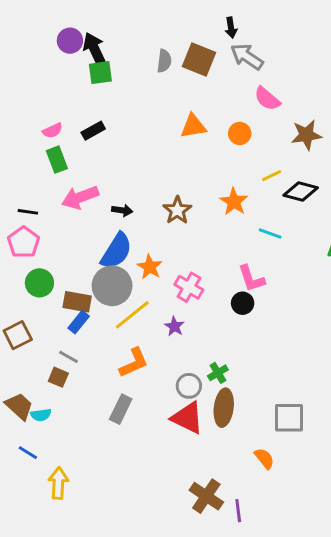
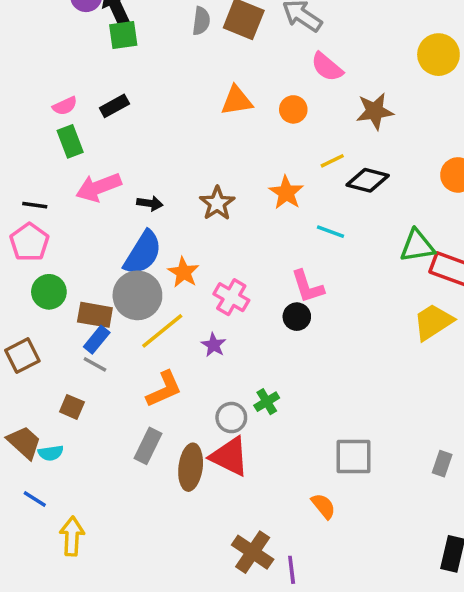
gray line: (68, 357) -> (95, 364), moved
brown ellipse: (224, 408) -> (191, 467), moved

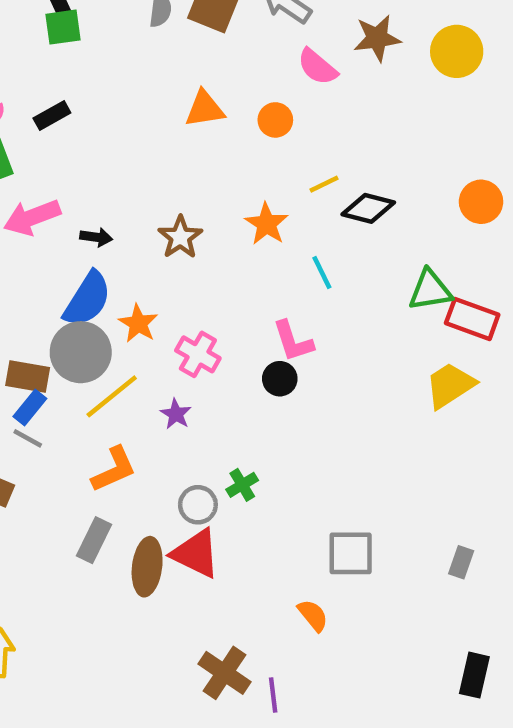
brown star: (375, 111) -> (377, 38), moved
cyan line: (330, 232) -> (322, 273), turned 44

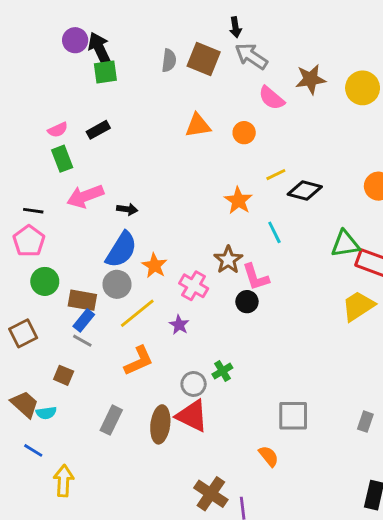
brown star: (180, 237) -> (228, 260), moved
gray circle: (81, 352) -> (117, 284), size x0.7
gray rectangle: (94, 540) -> (111, 420), moved

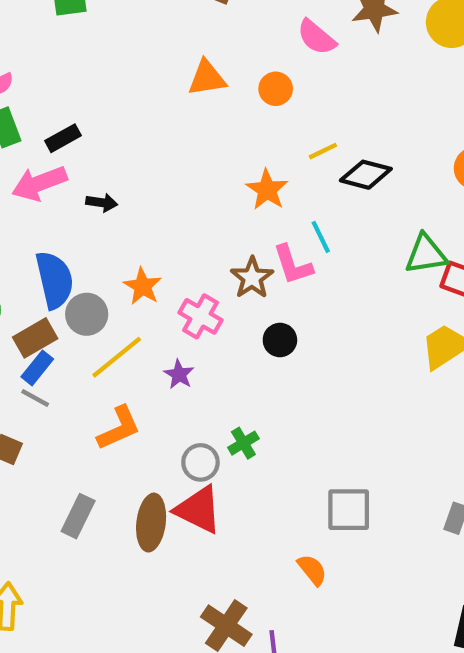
black rectangle: (98, 130) -> (63, 138), moved
blue semicircle: (121, 250) -> (54, 280), moved, turned -45
pink L-shape: (256, 277) -> (293, 265), moved
brown rectangle: (82, 300) -> (35, 338), turned -40

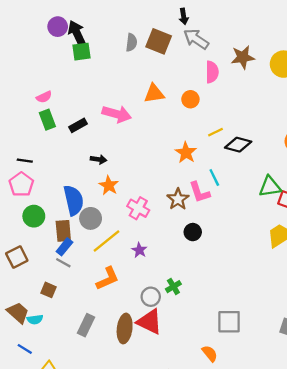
pink semicircle: (316, 37) -> (212, 72), turned -130
pink arrow: (39, 183) -> (117, 114), moved, turned -144
orange star: (143, 286) -> (109, 185), moved
pink cross: (200, 316) -> (138, 208), moved
brown rectangle: (35, 338) -> (63, 231), turned -65

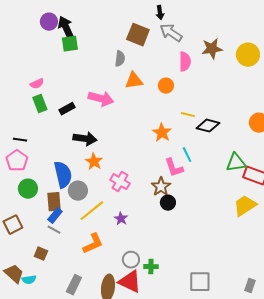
gray semicircle: (131, 42) -> (120, 59), moved
yellow line: (215, 132) -> (188, 115), turned 40
black arrow: (99, 159) -> (85, 139), size x1.6
brown star: (178, 199) -> (161, 187), moved
green cross: (173, 287) -> (151, 267), moved, turned 32

